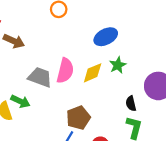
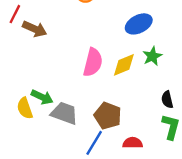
gray trapezoid: (40, 77) -> (64, 113), moved
brown pentagon: (78, 118) -> (108, 116), turned -30

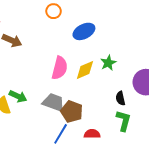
blue ellipse: (139, 24) -> (84, 31), moved
gray trapezoid: (64, 113) -> (54, 102), moved

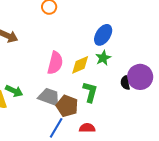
blue ellipse: (84, 31) -> (103, 35), moved, turned -30
black semicircle: (120, 98) -> (125, 83), moved
green L-shape: (123, 121) -> (90, 92), moved

